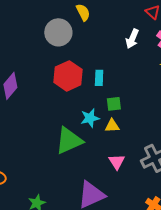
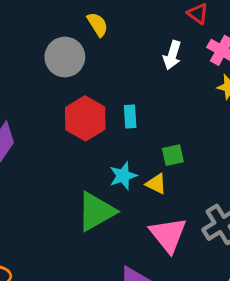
green square: (114, 104) -> (173, 155), moved
yellow triangle: (112, 126) -> (156, 184), turned 35
pink triangle: (117, 162) -> (168, 235), size x1.6

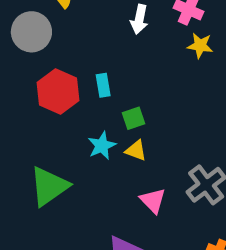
green square: (173, 155) -> (134, 118), moved
green triangle: (96, 211) -> (49, 186), moved
pink triangle: (168, 235) -> (153, 201), size x0.7

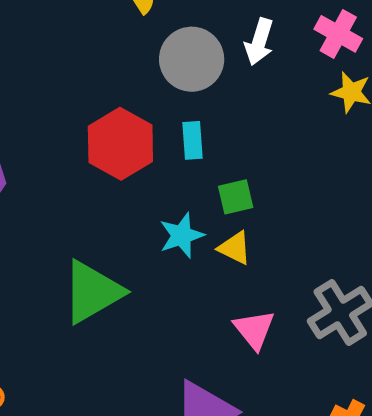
gray circle: (31, 32) -> (192, 59), moved

